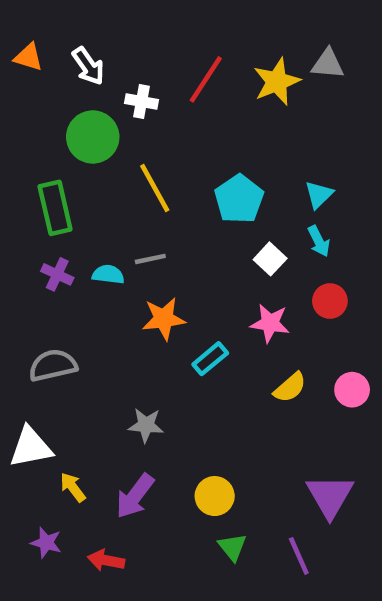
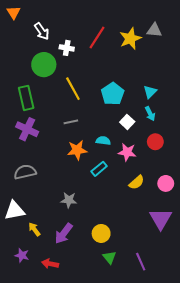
orange triangle: (28, 57) -> (14, 12), moved, turned 40
purple cross: (57, 274) -> (27, 129), size x1.5
cyan semicircle: (108, 274) -> (103, 141), moved
purple triangle: (330, 496) -> (161, 219), moved

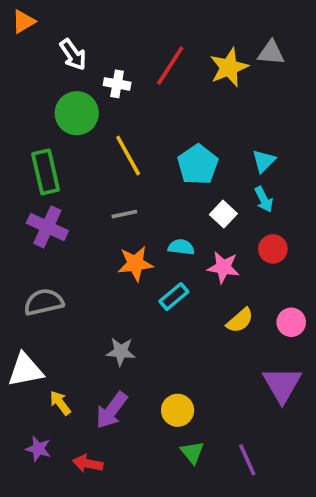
orange triangle: (14, 12) -> (24, 22), turned 32

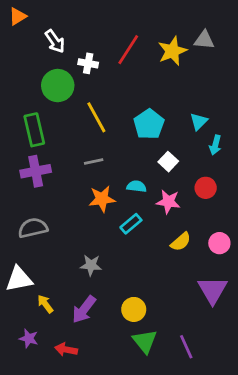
cyan arrow: (264, 199) -> (215, 145), moved, turned 42
purple cross: (47, 227) -> (36, 171), turned -36
green triangle: (192, 452) -> (145, 341), size x1.4

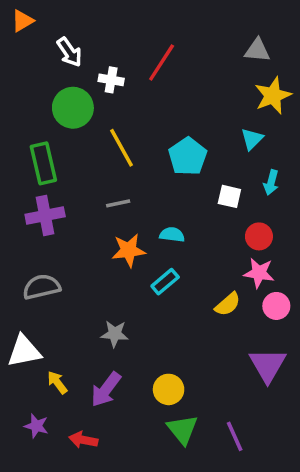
yellow star: (172, 51) -> (273, 96), moved
cyan triangle: (199, 121) -> (252, 139), moved
white square: (168, 162) -> (229, 196), moved, turned -30
pink star: (168, 202) -> (259, 273), moved

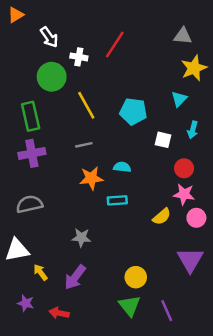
cyan pentagon: (188, 156) -> (133, 111), turned -30
cyan rectangle: (165, 282) -> (117, 200), turned 36
yellow circle: (169, 389) -> (136, 277), moved

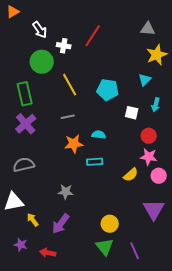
purple cross: (32, 153) -> (26, 124), turned -30

